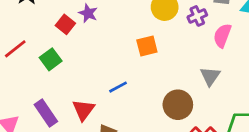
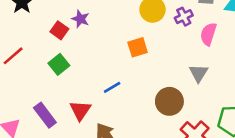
green square: (51, 59) -> (59, 64), moved

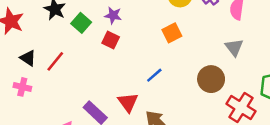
red square: (59, 30) -> (111, 40), moved
green square: (59, 64) -> (81, 23), moved

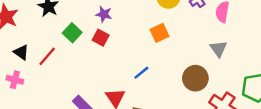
green square: (81, 23) -> (72, 33), moved

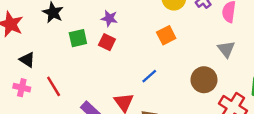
green square: (72, 33) -> (78, 38), turned 36
red line: (47, 56) -> (54, 86), moved, turned -70

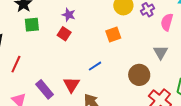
green square: (78, 38) -> (32, 25), moved
red line: (54, 86) -> (16, 64), turned 48

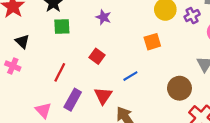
red square: (64, 34) -> (97, 56), moved
red line: (16, 64) -> (60, 72), moved
purple rectangle: (45, 89) -> (73, 100), turned 66

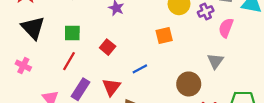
green square: (62, 27) -> (72, 33), moved
black triangle: (22, 41) -> (33, 28), size x1.6
pink cross: (13, 66) -> (23, 66), moved

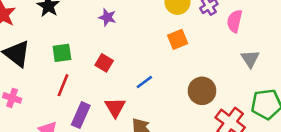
orange square: (164, 36) -> (178, 39), moved
gray triangle: (215, 61) -> (250, 59), moved

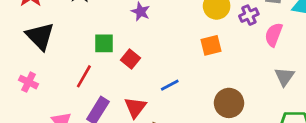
green square: (62, 53) -> (104, 43), moved

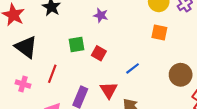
orange square: (211, 45) -> (159, 33), turned 35
red line: (84, 76) -> (52, 74), moved

